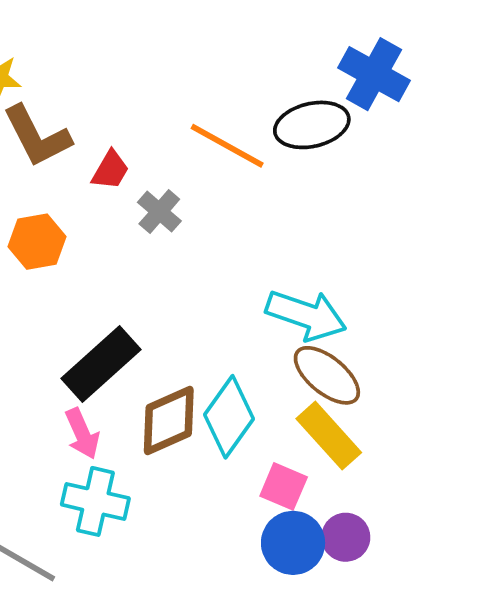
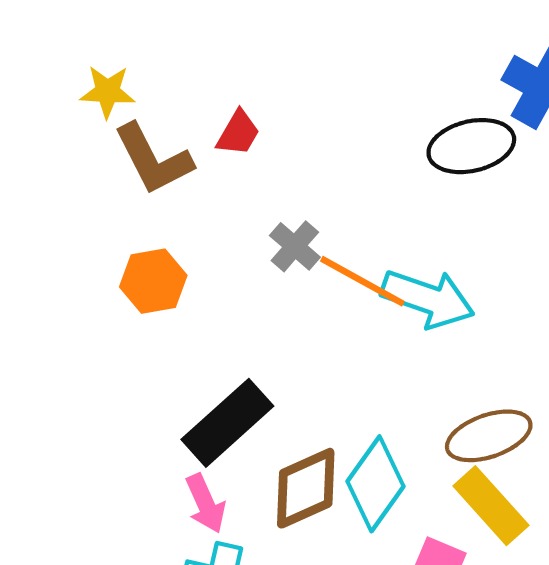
orange line: (227, 146) -> (362, 281), moved
red trapezoid: (110, 170) -> (238, 133), moved
cyan arrow: (306, 315) -> (428, 299), moved
brown ellipse: (327, 375) -> (489, 436), turned -58

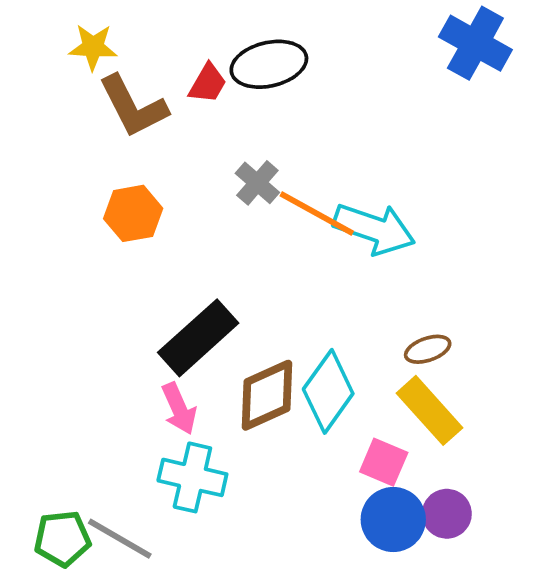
black ellipse: (471, 146) -> (269, 64), moved
brown ellipse: (489, 436) -> (428, 349), size x0.6

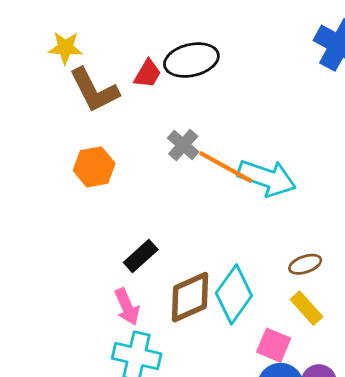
black rectangle: (198, 338) -> (141, 256), size x0.6
yellow rectangle: (430, 410) -> (307, 308), size x0.7

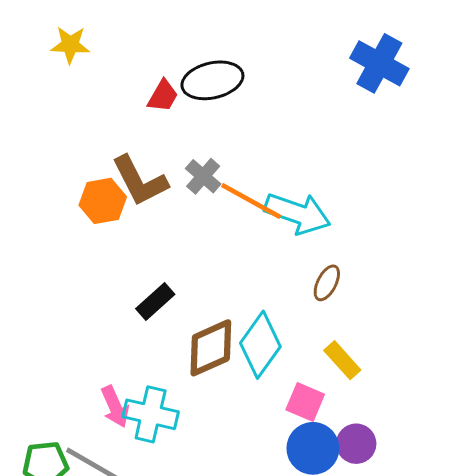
yellow star: (65, 48) -> (70, 45), moved
brown L-shape: (94, 90) -> (140, 181), moved
brown ellipse: (305, 264) -> (327, 283), moved, turned -44
pink arrow: (127, 307) -> (115, 407), moved

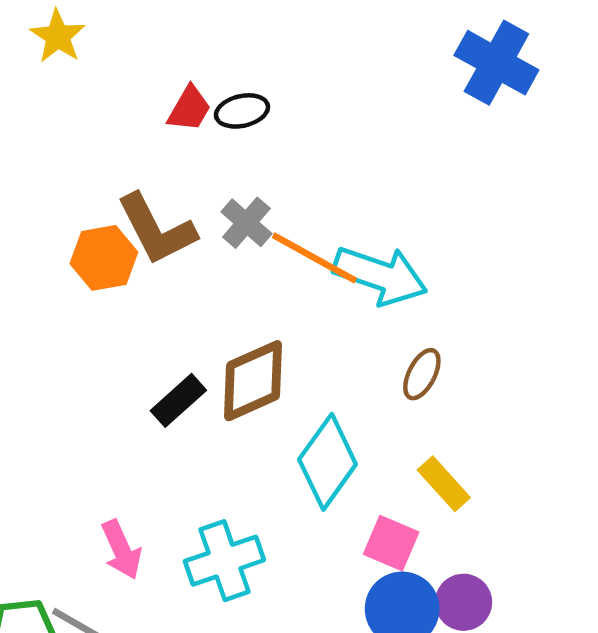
yellow star: (70, 45) -> (58, 36), turned 30
black ellipse: (212, 80) -> (242, 111), moved, size x0.6
brown diamond: (211, 348) -> (253, 381), moved
cyan cross: (151, 414) -> (224, 561), moved, turned -32

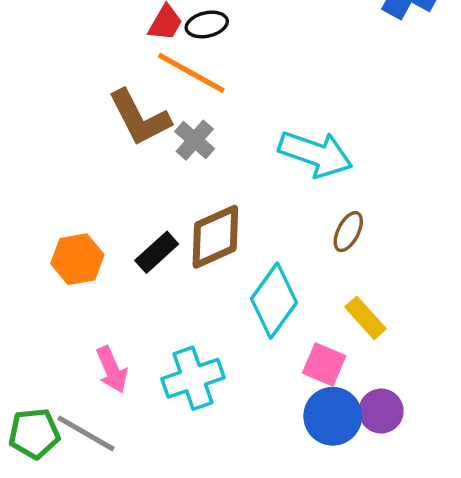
gray cross: (246, 223) -> (195, 140), moved
orange hexagon: (104, 258) -> (77, 259), moved
orange line: (314, 258) -> (191, 73), moved

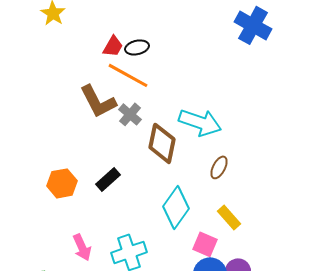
brown diamond: (215, 237) -> (162, 143), moved, turned -54

